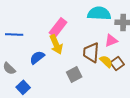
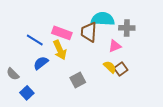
pink rectangle: (58, 27) -> (62, 33), turned 72
blue line: (14, 34) -> (35, 40), moved, turned 30
brown trapezoid: (91, 52) -> (89, 32), moved

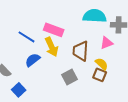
brown trapezoid: (89, 32) -> (81, 51), moved
brown square: (121, 69) -> (100, 75), moved, turned -32

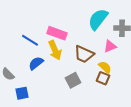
cyan semicircle: (95, 16) -> (98, 19), turned -55
brown trapezoid: (81, 51) -> (84, 54), turned -70
blue square: (19, 90) -> (22, 93), turned 32

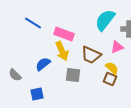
blue line: (30, 40) -> (33, 23), moved
gray square: (73, 80) -> (73, 75), moved, turned 35
blue square: (22, 93) -> (37, 94), moved

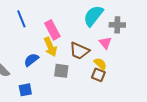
blue line: (33, 23) -> (21, 19), turned 36
pink rectangle: (64, 34) -> (52, 30), turned 42
pink triangle: (117, 47) -> (105, 43), turned -48

